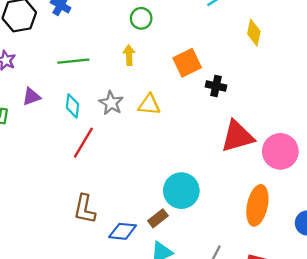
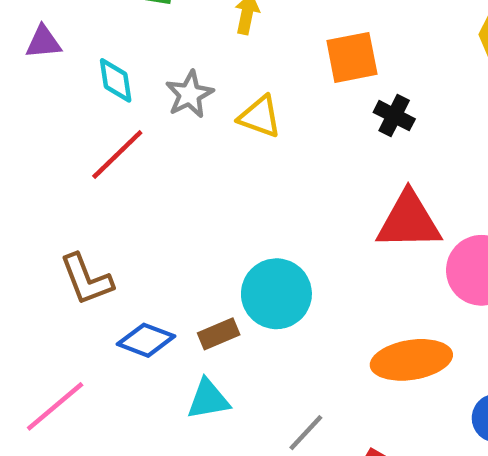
cyan diamond: (73, 106) -> (116, 80), turned -30
orange ellipse: (257, 205) -> (411, 360), turned 54
brown L-shape: (85, 209) -> (86, 279), turned -48

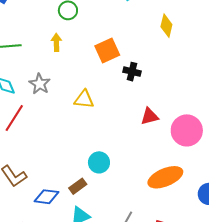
yellow triangle: (260, 117) -> (84, 99), moved
red triangle: (409, 221) -> (150, 116), size x0.6
cyan circle: (276, 294) -> (99, 162), size x0.7

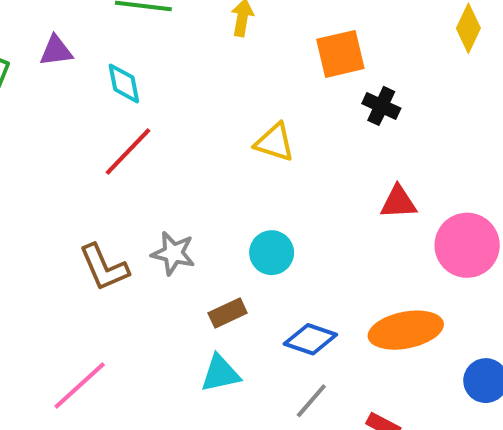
gray star: (40, 84) -> (173, 253), moved, turned -30
cyan circle: (99, 162) -> (272, 253), moved
blue diamond: (47, 197) -> (310, 339), moved

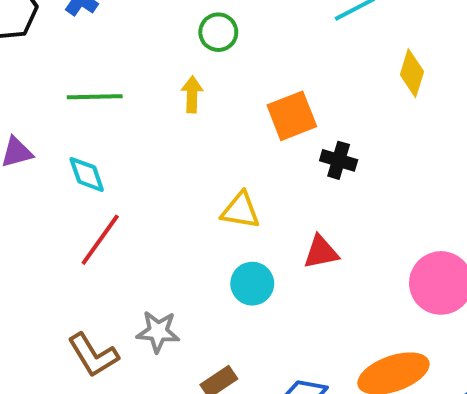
red triangle: (398, 202) -> (321, 252), moved
cyan circle: (272, 253) -> (252, 284), moved

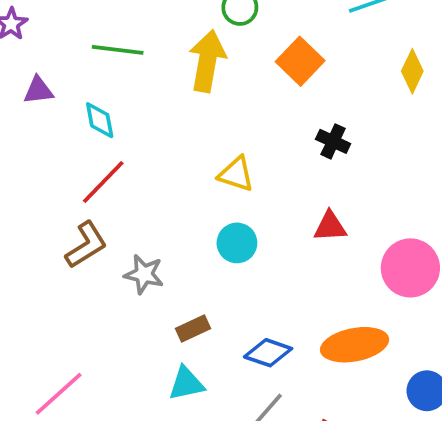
yellow arrow: (192, 94) -> (207, 61), size x1.8
orange square: (292, 116) -> (300, 61), moved, turned -33
red triangle: (321, 252) -> (330, 227), moved
brown L-shape: (93, 355) -> (86, 245), moved, turned -99

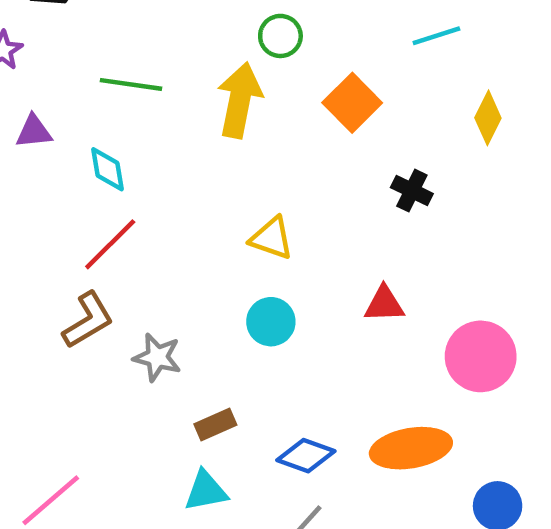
black cross: (333, 141) -> (412, 191), moved

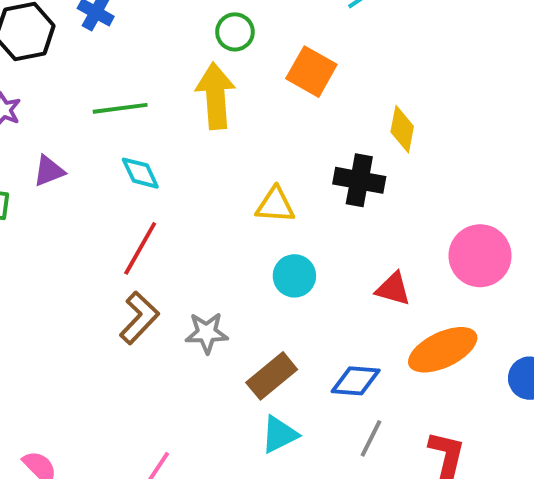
yellow diamond: (488, 118) -> (402, 129), moved
cyan diamond: (107, 169) -> (140, 173), moved
black cross: (412, 191) -> (359, 180), moved, size x1.4
red triangle: (384, 304) -> (393, 289), moved, turned 33
brown rectangle: (215, 424) -> (272, 376), size x1.4

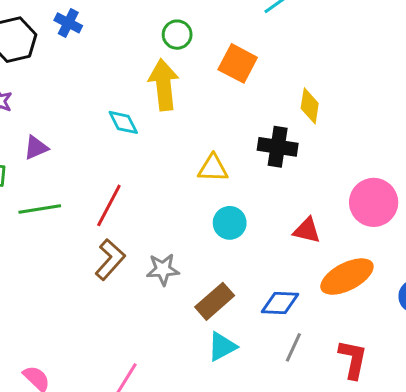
green line: (120, 108) -> (40, 209), moved
cyan diamond: (140, 173) -> (123, 122), moved

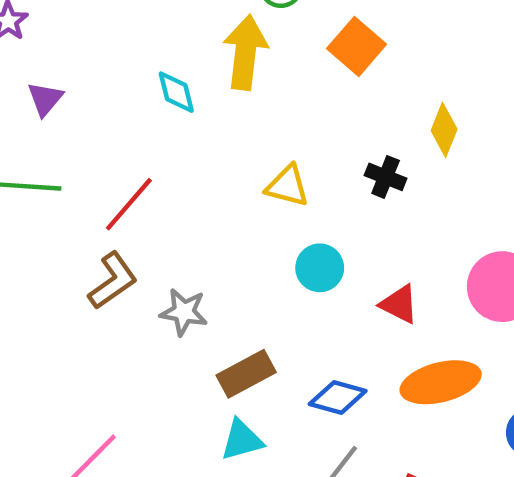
black cross: (278, 147) -> (386, 177), size x0.7
purple triangle: (36, 148) -> (45, 99), turned -40
cyan circle: (230, 223) -> (320, 268), moved

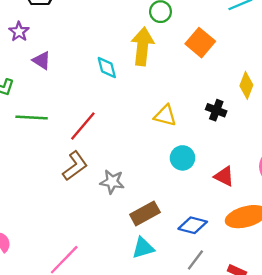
purple triangle: (45, 99) -> (42, 60), moved, turned -36

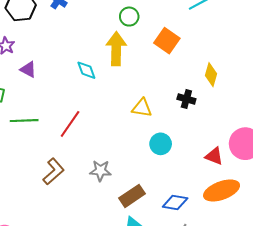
brown L-shape: (75, 166) -> (54, 171), moved
red triangle: (224, 176) -> (214, 156), moved

